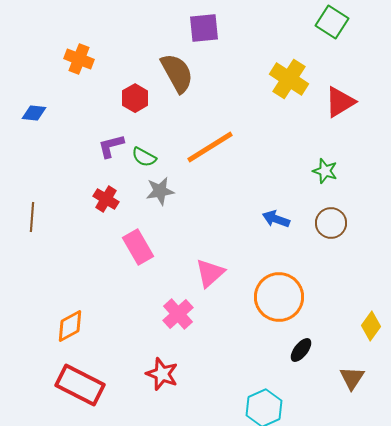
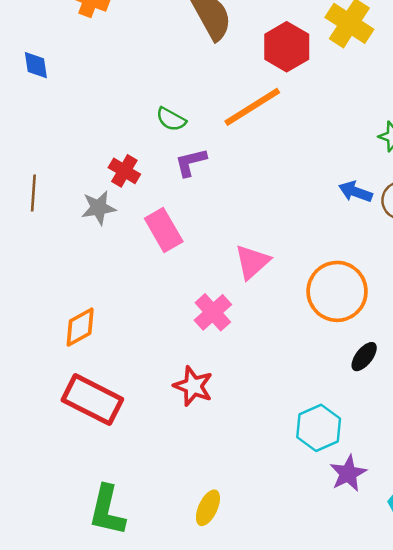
red hexagon: (135, 98) -> (287, 47), moved, size x1.4
blue diamond: (34, 113) -> (36, 65), turned 75
purple L-shape: (111, 146) -> (191, 162), moved
gray star: (160, 191) -> (99, 208), moved
blue arrow: (276, 219) -> (356, 192), moved

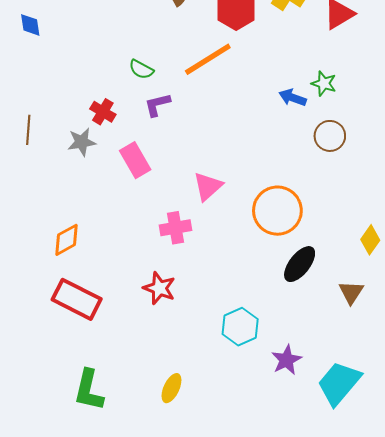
blue arrow: (356, 192) -> (293, 98), moved
pink cross: (213, 312) -> (176, 228), turned 32
black ellipse: (364, 357) -> (300, 264), size x1.5
cyan hexagon: (319, 428) -> (240, 327), moved

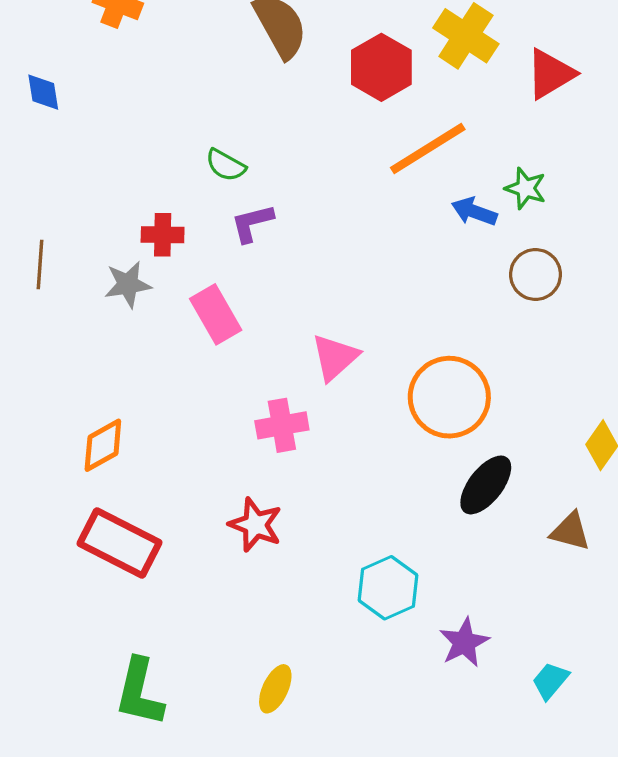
orange line: (208, 59) -> (428, 149), moved
red cross: (103, 112) -> (163, 235), turned -30
brown triangle: (351, 292) -> (570, 531), turned -48
cyan trapezoid: (339, 383) -> (550, 681), size x0.5

